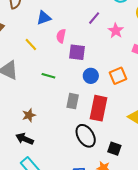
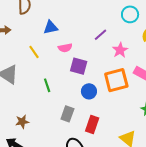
pink semicircle: (61, 36) -> (65, 48), turned -120
green line: (48, 76) -> (47, 85), turned 48
orange square: (118, 76) -> (116, 80), moved, size x1.4
red rectangle: (99, 108) -> (92, 124), size x0.7

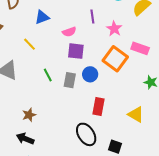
purple line: (100, 35) -> (92, 16), turned -48
pink semicircle: (65, 48) -> (69, 32), moved
orange square: (116, 80) -> (115, 59), turned -30
gray rectangle: (67, 114) -> (70, 80), moved

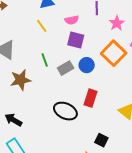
yellow line: (30, 44) -> (42, 26), moved
gray rectangle: (70, 80) -> (66, 68), turned 42
brown star: (29, 115) -> (21, 80), moved, size x1.5
black ellipse: (86, 134) -> (65, 111), moved, turned -40

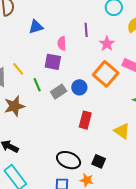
pink semicircle: (72, 20) -> (62, 43), turned 104
yellow line: (42, 26) -> (18, 69), moved
purple square: (76, 40) -> (53, 62), moved
black ellipse: (65, 111) -> (69, 160), moved

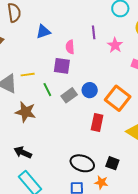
yellow line: (18, 69) -> (28, 75), turned -56
orange square: (106, 74) -> (118, 98), moved
brown star: (14, 106) -> (26, 112), turned 30

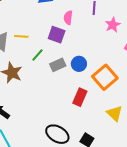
green line: (47, 90) -> (38, 55), turned 56

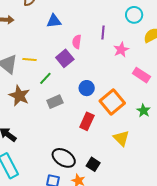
purple square: (57, 35) -> (65, 58), turned 30
gray rectangle: (58, 65) -> (55, 102), moved

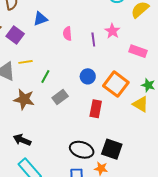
purple line: (103, 33) -> (93, 39), moved
purple square: (65, 58) -> (15, 35), moved
yellow triangle: (121, 138) -> (141, 104), moved
black square: (93, 164) -> (112, 149), size x1.5

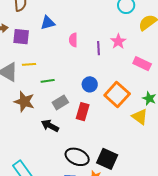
purple square: (15, 35) -> (21, 37), turned -36
green line: (45, 77) -> (48, 81), turned 48
red rectangle: (96, 109) -> (83, 112), moved
black arrow: (22, 140) -> (50, 126), moved

